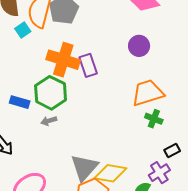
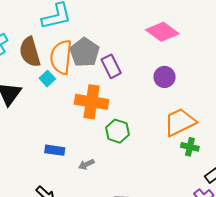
purple rectangle: (88, 65) -> (111, 66), moved
green hexagon: (51, 93) -> (117, 131), moved, size x0.7

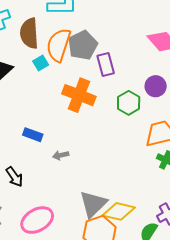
green hexagon: (117, 131) -> (129, 103), moved

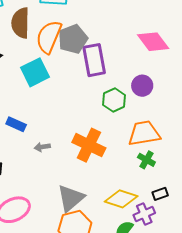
cyan square: (41, 63) -> (35, 72), moved, size x1.8
purple rectangle: (106, 65) -> (94, 60), size x1.4
orange cross: (79, 95) -> (89, 145), moved
yellow diamond: (119, 211) -> (121, 199), moved

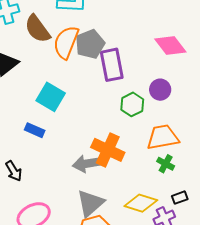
brown semicircle: (20, 23) -> (37, 29), turned -36
cyan square: (35, 72) -> (51, 97), moved, turned -32
gray arrow: (42, 147) -> (87, 164), moved, size x1.8

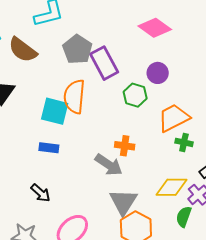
orange semicircle: (66, 42) -> (74, 97), moved
orange cross: (108, 150) -> (125, 146), size x0.6
gray arrow: (87, 164) -> (109, 165), turned -120

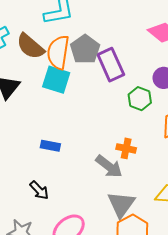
orange semicircle: (74, 97) -> (58, 52), moved
cyan square: (55, 111) -> (56, 80), moved

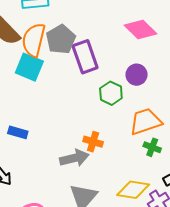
gray arrow: (109, 166) -> (74, 158), turned -56

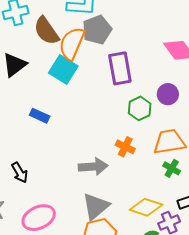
gray pentagon: (61, 39) -> (97, 30), moved
blue rectangle: (18, 132) -> (40, 116), moved
orange cross: (93, 142) -> (125, 147), moved

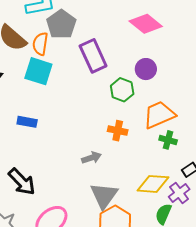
orange semicircle: (72, 43) -> (40, 44), size x0.7
gray arrow: (93, 167) -> (92, 158), size x0.7
black arrow: (20, 173) -> (22, 182), size x1.4

